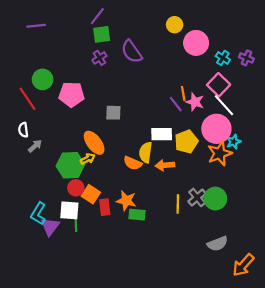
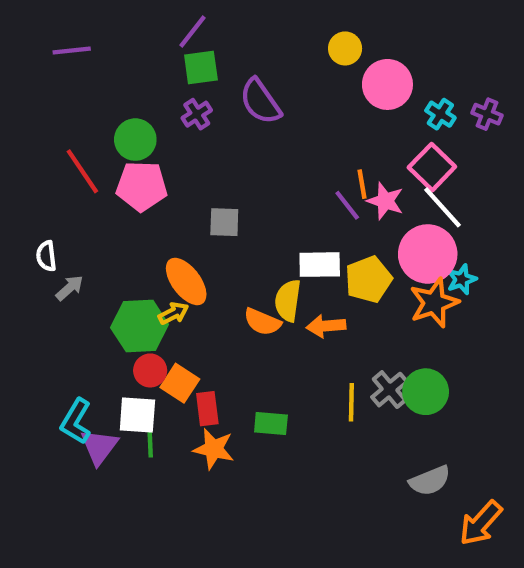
green circle: (43, 79) -> (135, 140), moved
red line: (28, 99) -> (82, 171), moved
orange star: (126, 201) -> (214, 449), moved

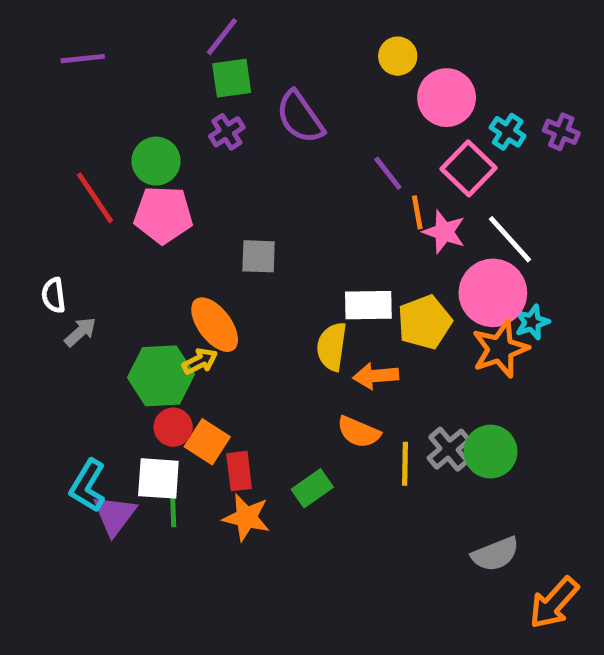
pink square: (432, 167) -> (468, 168), moved
purple line: (347, 205) -> (388, 173), moved
orange semicircle: (262, 322) -> (359, 432), moved
green rectangle: (271, 423) -> (312, 488), turned -40

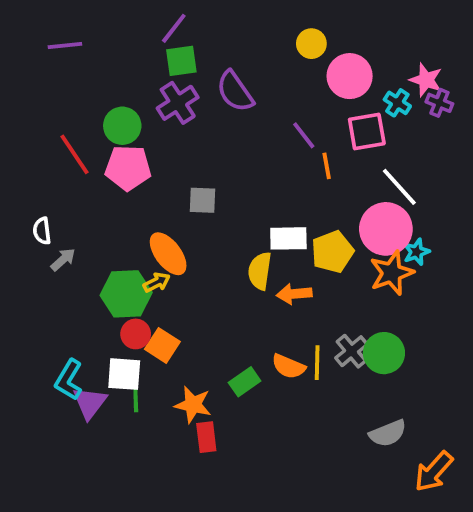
purple cross: (227, 132) -> (178, 103), size x1.5
pink square: (468, 168) -> (367, 131), turned 36
pink star: (444, 232) -> (426, 80), moved
orange semicircle: (359, 432) -> (288, 366), moved
red rectangle: (239, 471) -> (206, 437), moved

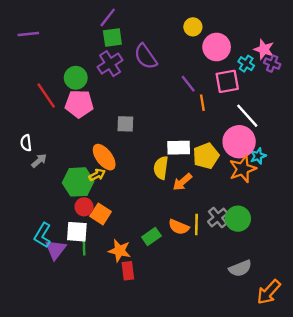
purple line: (65, 46) -> (28, 34), moved
orange arrow: (294, 294) -> (182, 182), turned -36

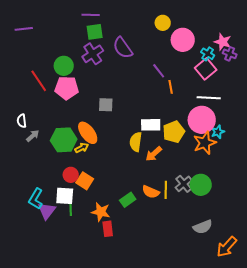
purple line: (108, 17) -> (91, 15), turned 54
pink square: (227, 81) -> (206, 69), moved, turned -30
white line: (247, 116) -> (209, 98), turned -45
green hexagon: (78, 182) -> (64, 140), moved

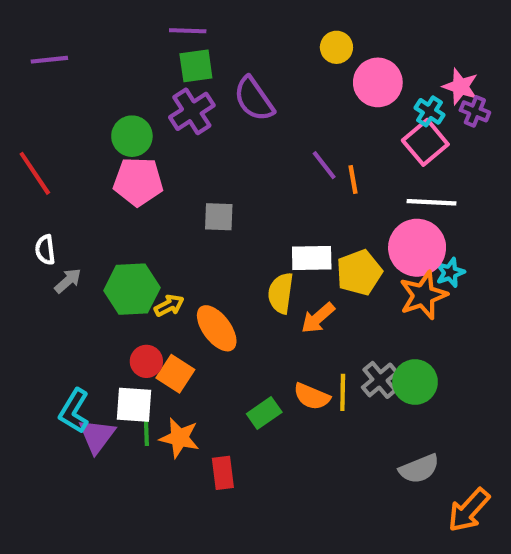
purple line: (159, 71) -> (324, 165), moved
red line: (39, 81) -> (35, 173), moved
orange ellipse: (88, 133) -> (217, 328), moved
orange star: (101, 212) -> (179, 438), moved

